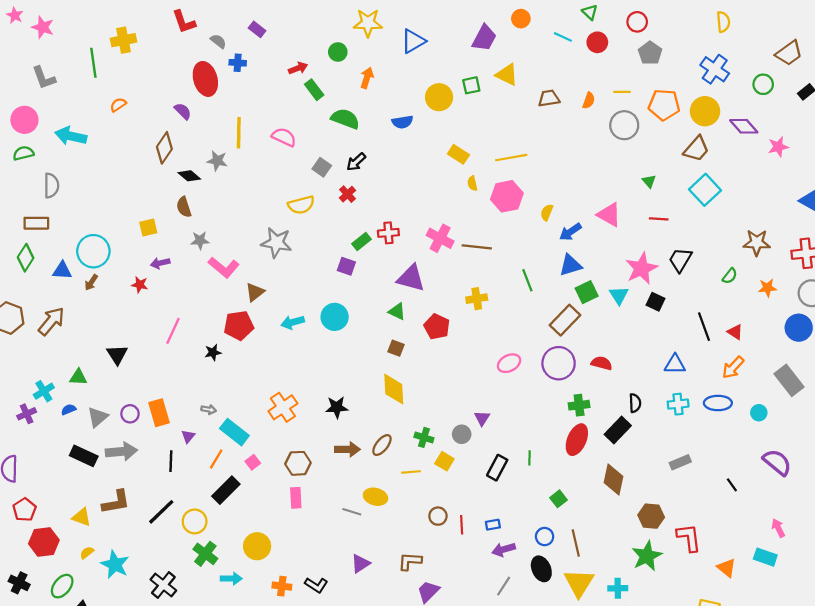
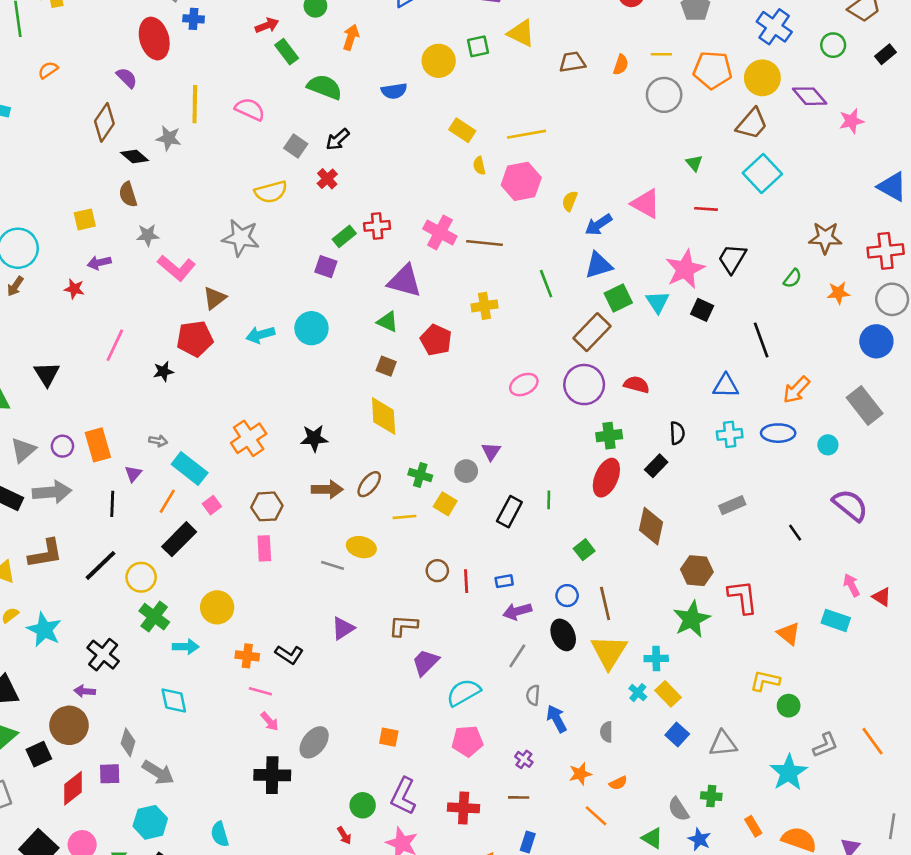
red triangle: (735, 332) -> (882, 597), moved
black rectangle: (618, 430) -> (656, 466), size x0.7

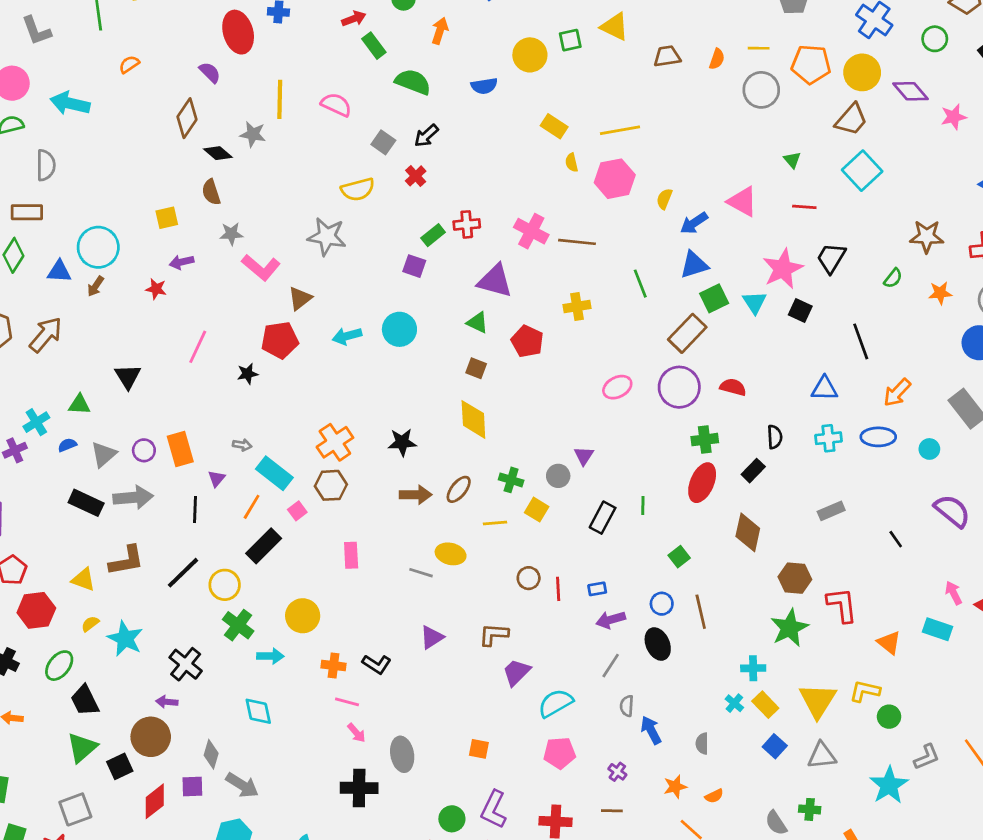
brown hexagon: (267, 506) -> (331, 485), moved
yellow triangle: (609, 652) -> (818, 700), moved
gray ellipse: (314, 742) -> (402, 754), turned -48

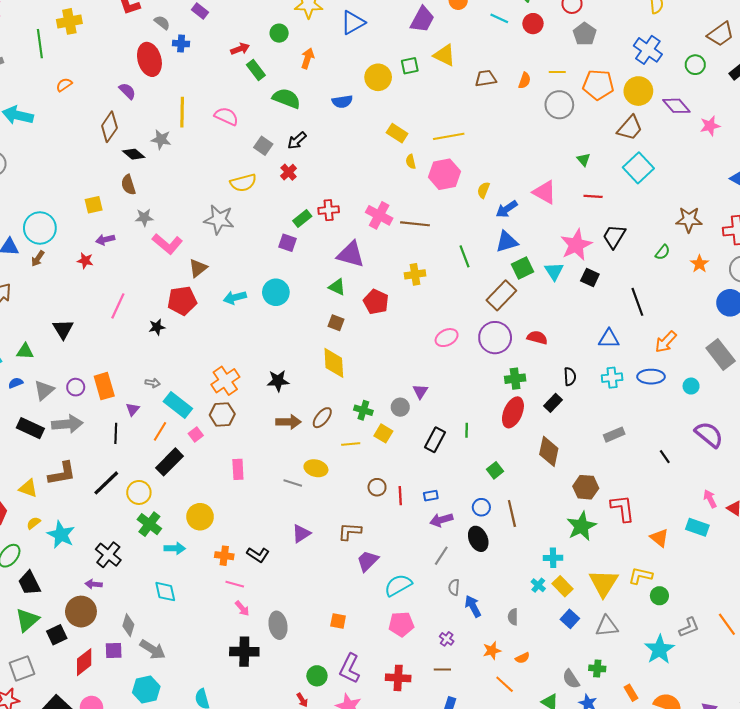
orange star: (940, 293) -> (699, 264), turned -30

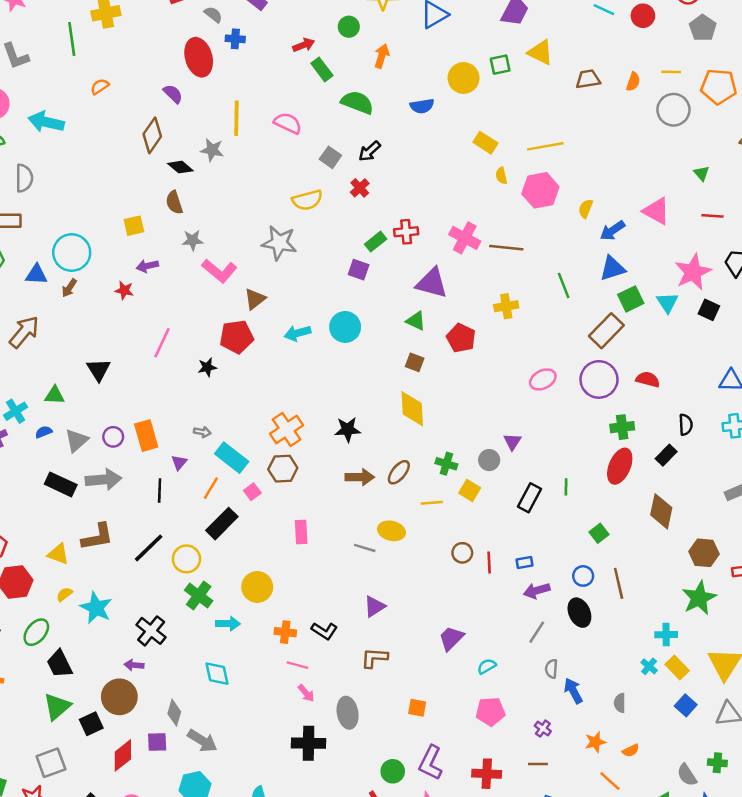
brown L-shape: (350, 531) -> (374, 658), moved
cyan semicircle: (398, 585) -> (487, 666), size x0.6

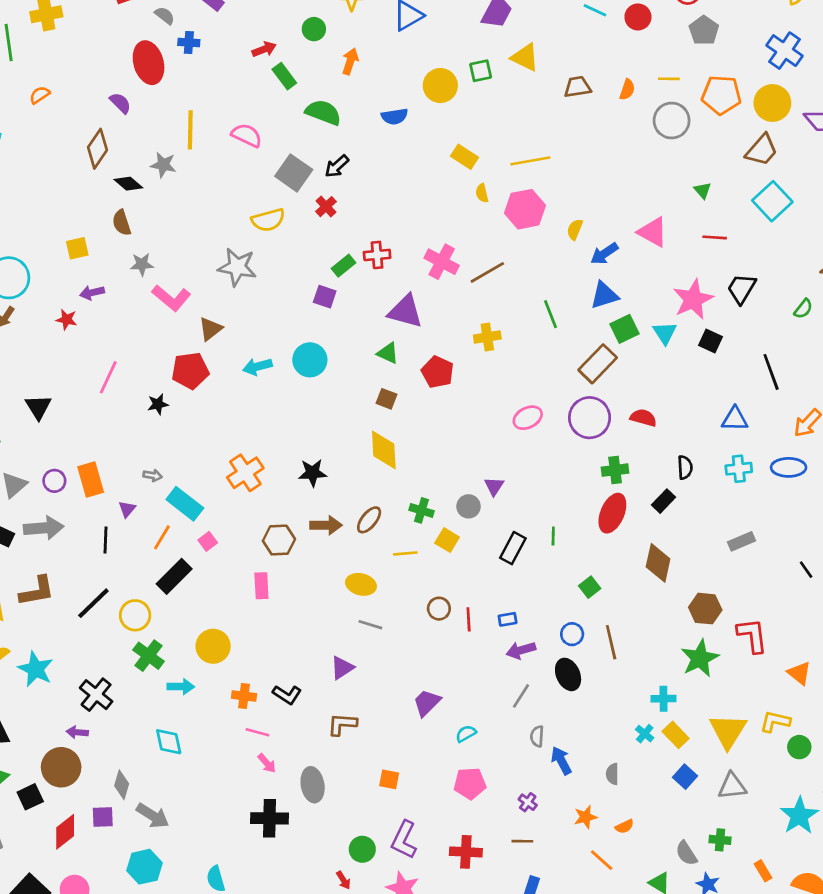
gray square: (330, 157) -> (294, 173), size x1.5
brown line: (506, 248) -> (487, 272), turned -36
brown hexagon: (283, 469) -> (279, 540), moved
gray line: (365, 548) -> (370, 625), moved

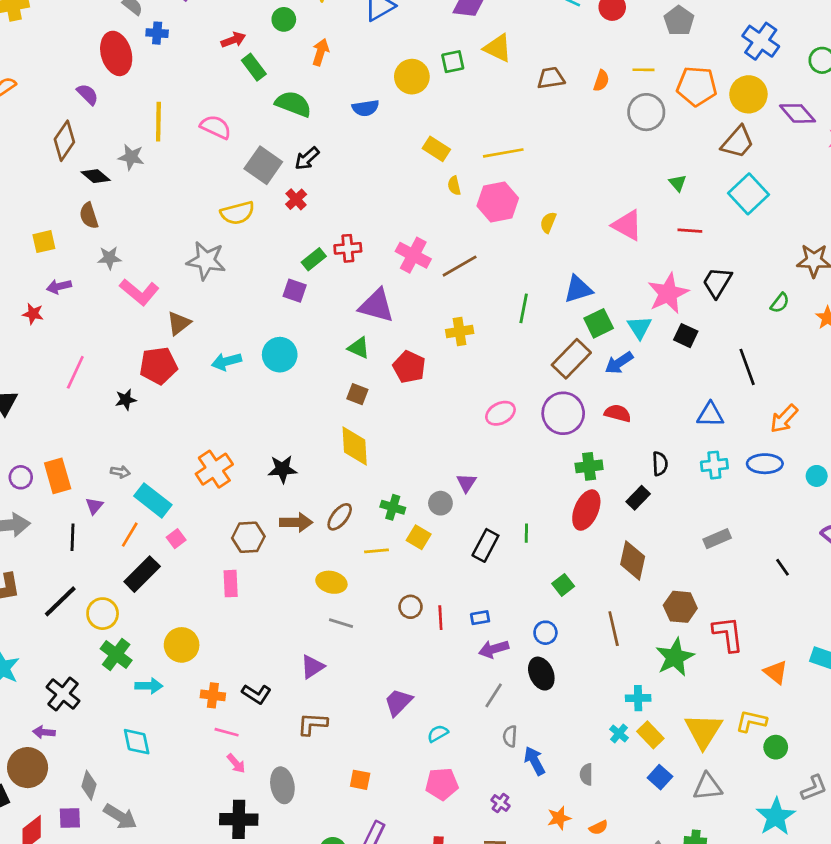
blue arrow: (604, 254) -> (619, 363), moved
green line: (551, 314) -> (524, 308), turned 32
brown line: (611, 642) -> (614, 629), moved

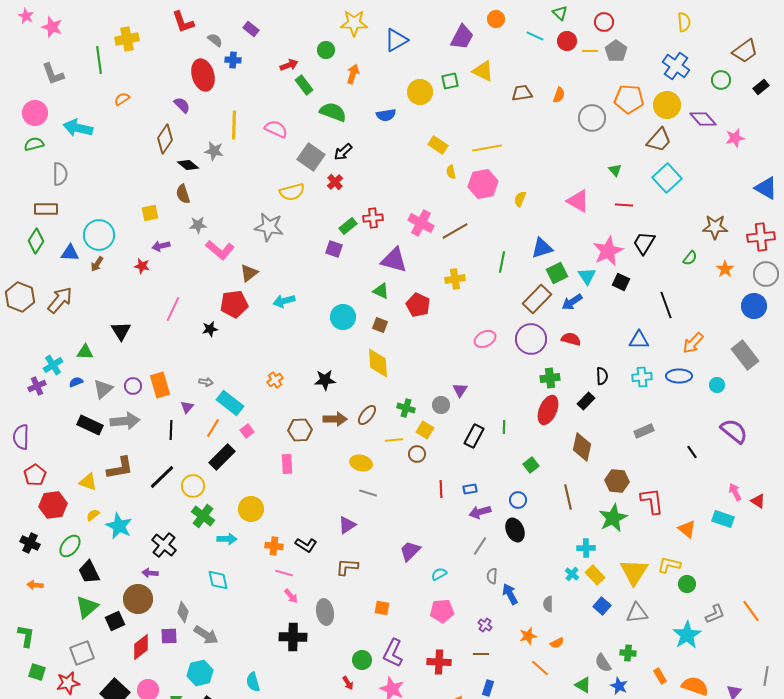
yellow line: (644, 70) -> (590, 51), moved
cyan circle: (280, 355) -> (343, 317), moved
orange cross: (214, 469) -> (275, 380), size x0.6
brown circle: (411, 607) -> (417, 454), moved

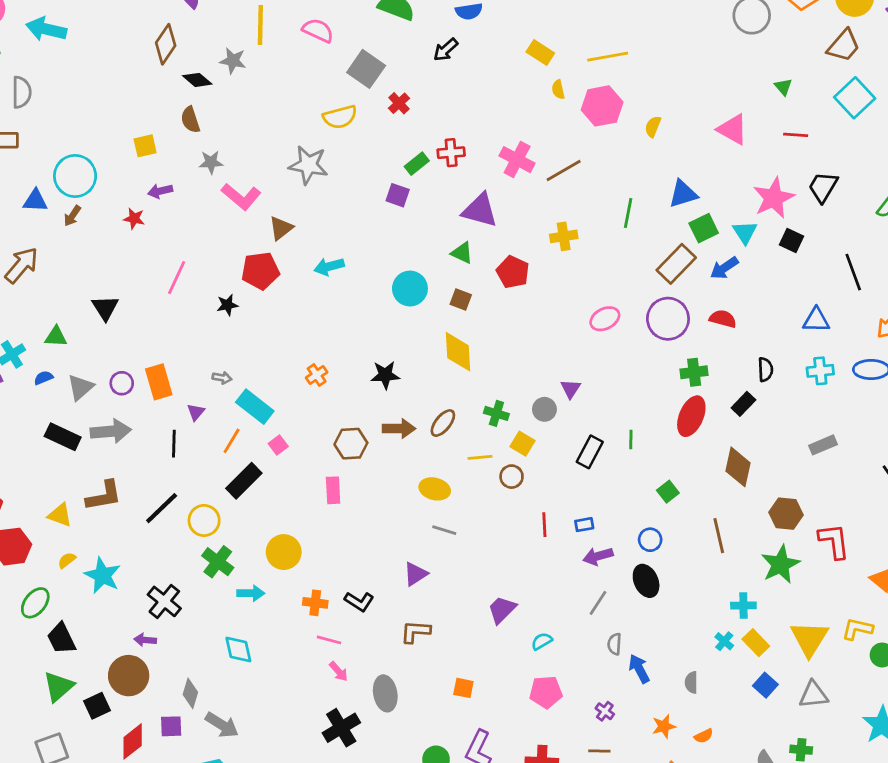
black arrow: (343, 152) -> (446, 50), moved
black cross: (293, 637) -> (341, 728), turned -32

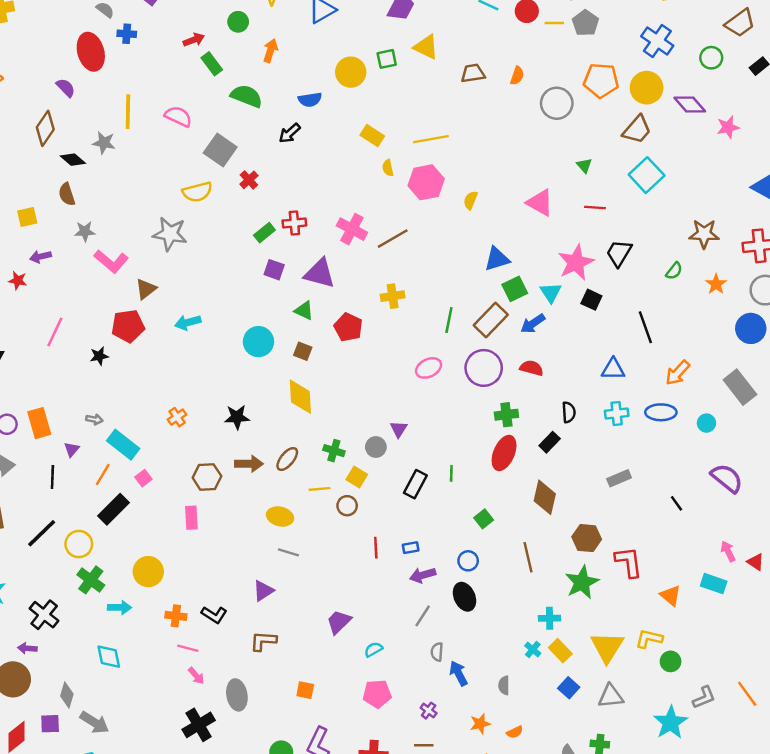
purple square: (398, 195) -> (274, 270), moved
green line: (628, 213) -> (449, 320), moved

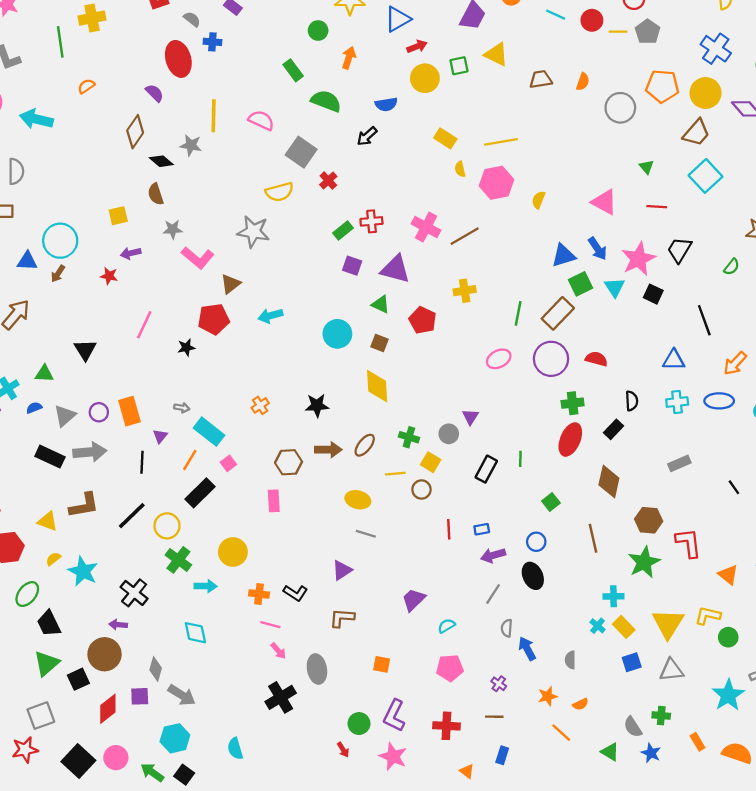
red arrow: (194, 40) -> (417, 46), moved
blue arrow: (533, 324) -> (598, 249), moved, turned -90
blue square: (569, 688) -> (632, 662), turned 30

